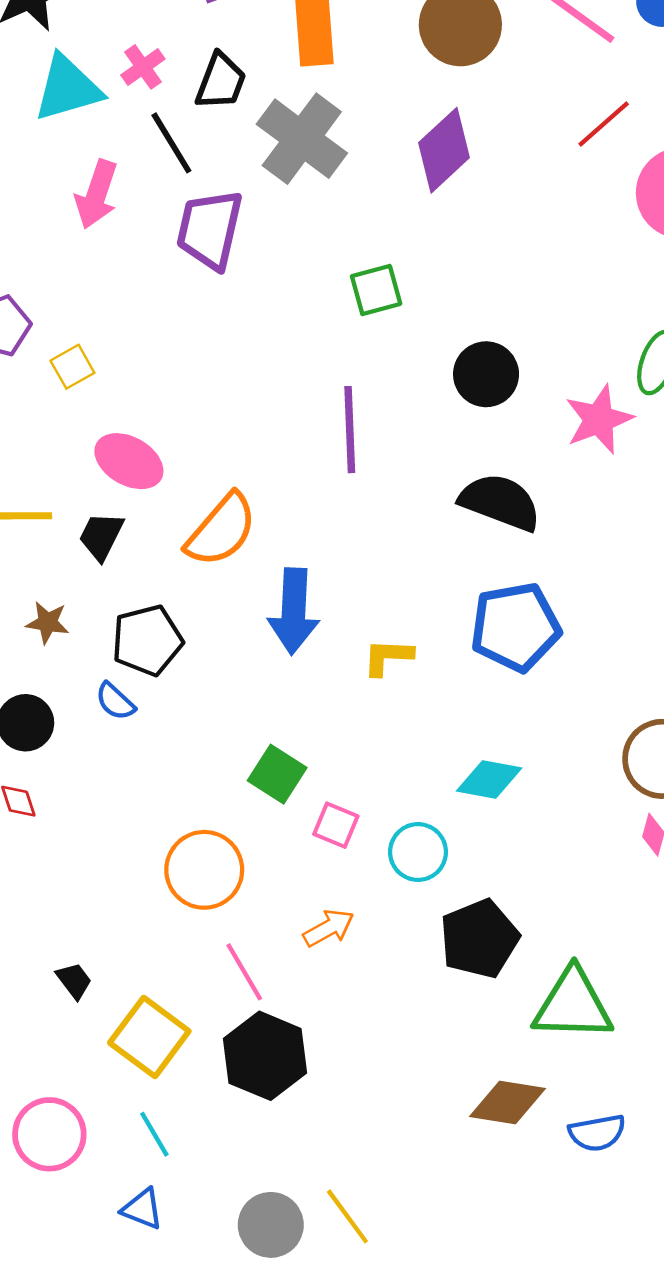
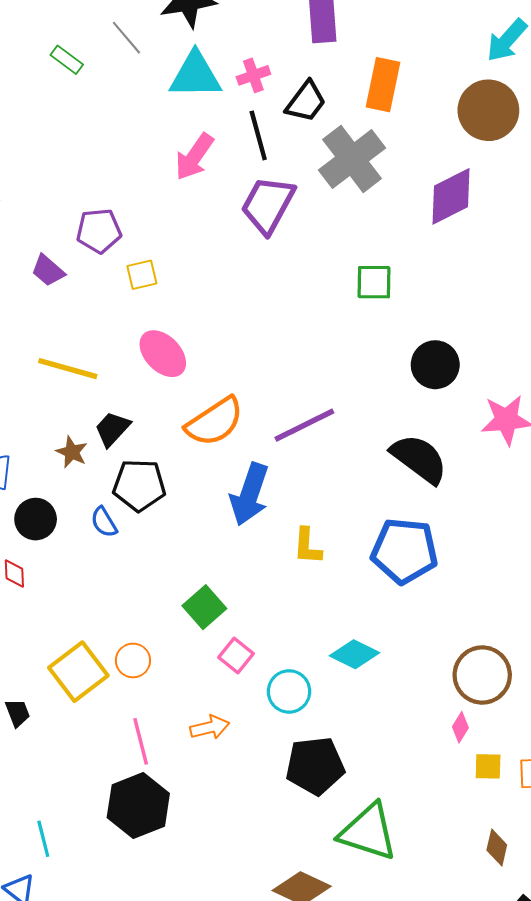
purple line: (350, 430) -> (304, 425), moved, turned 50
black trapezoid: (101, 536) -> (112, 429), moved
yellow L-shape: (388, 657) -> (307, 546), turned -105
orange circle: (204, 870) -> (133, 660), size x0.6
yellow square: (149, 1037) -> (78, 672), moved

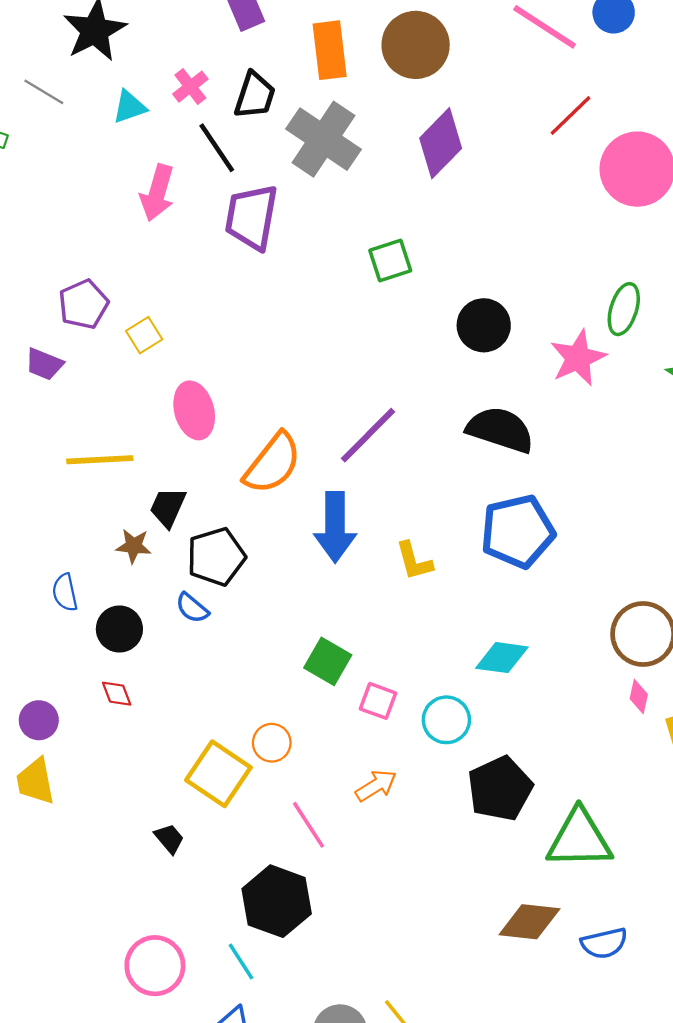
cyan triangle: (195, 75) -> (129, 107), size x0.6
brown circle: (488, 110) -> (416, 45), moved
pink ellipse: (163, 354) -> (194, 410), turned 48
black hexagon: (138, 806) -> (277, 901), moved

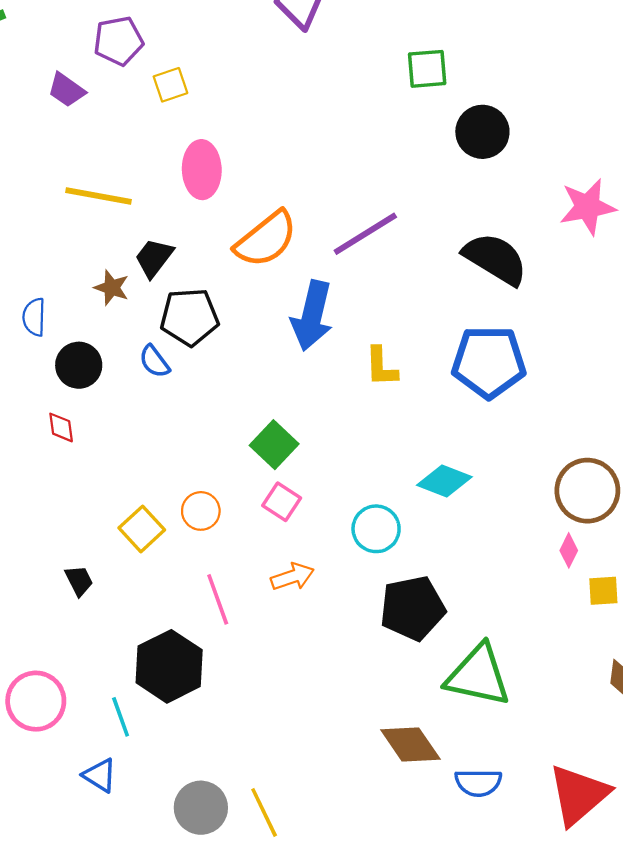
black circle: (484, 325) -> (482, 132), moved
pink square: (378, 701) -> (282, 502), moved
yellow square: (218, 774) -> (142, 529), size x0.7
brown diamond: (529, 922) -> (410, 745), turned 36

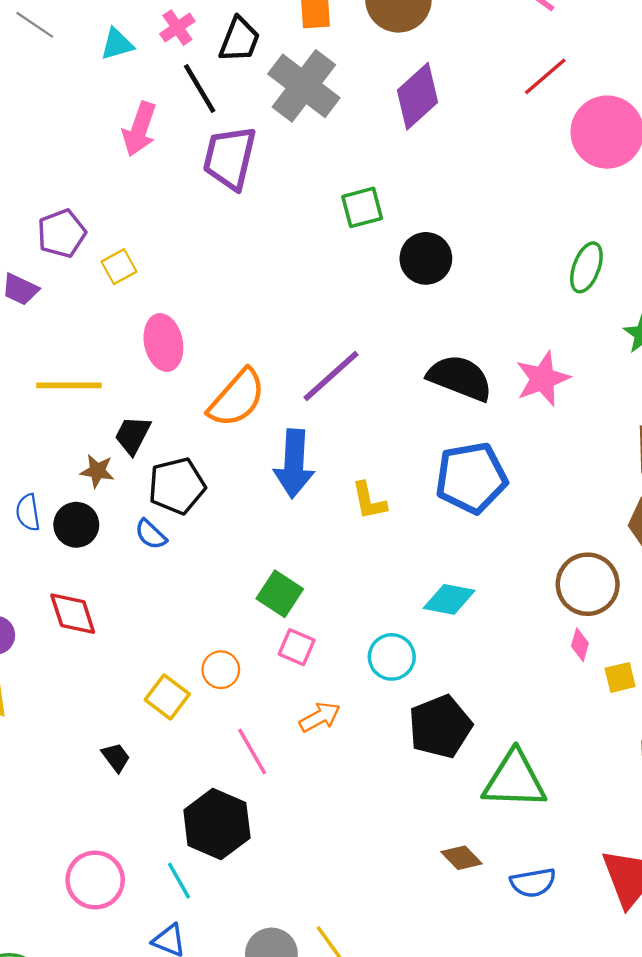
pink star: (588, 207) -> (543, 379), moved
black circle: (79, 365) -> (76, 525), moved
red diamond: (61, 427) -> (73, 614), size x1.6
brown diamond: (410, 745) -> (462, 858), size x0.7

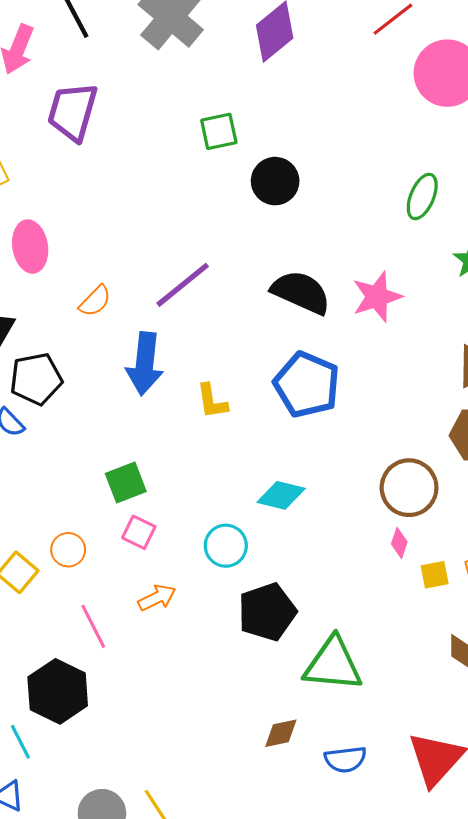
purple trapezoid: (230, 158) -> (73, 112), moved
orange semicircle: (237, 398) -> (95, 301), size x0.6
blue pentagon: (471, 478) -> (307, 385), turned 30
green square: (280, 594) -> (126, 483), turned 33
brown diamond: (462, 858) -> (281, 733), turned -60

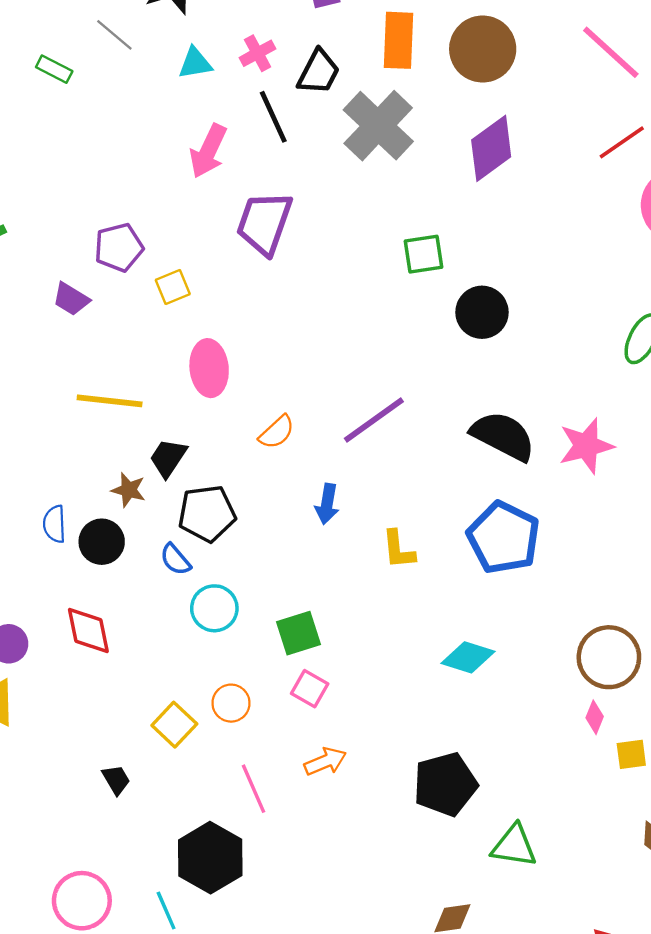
blue arrow: (145, 364) -> (327, 504), size x0.6
cyan circle: (226, 546) -> (214, 608), moved
green triangle: (333, 664) -> (514, 846), size x0.7

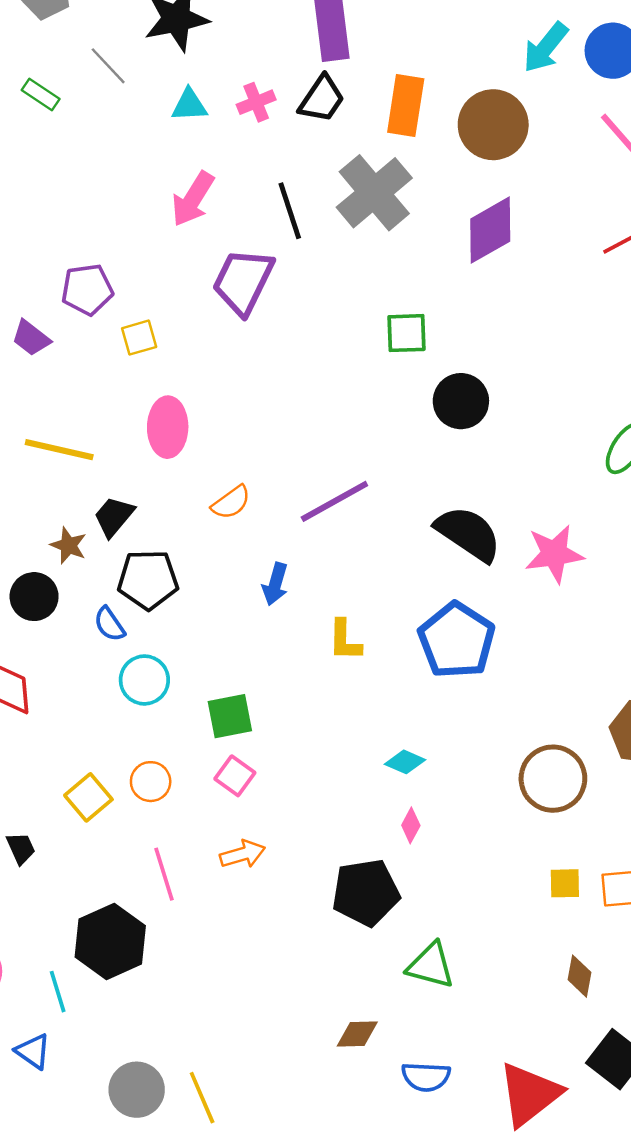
black trapezoid: (319, 72) -> (322, 99), moved
black line: (273, 117) -> (290, 211), moved
cyan diamond: (468, 657) -> (405, 762), size x0.7
pink diamond: (595, 717) -> (411, 825), moved

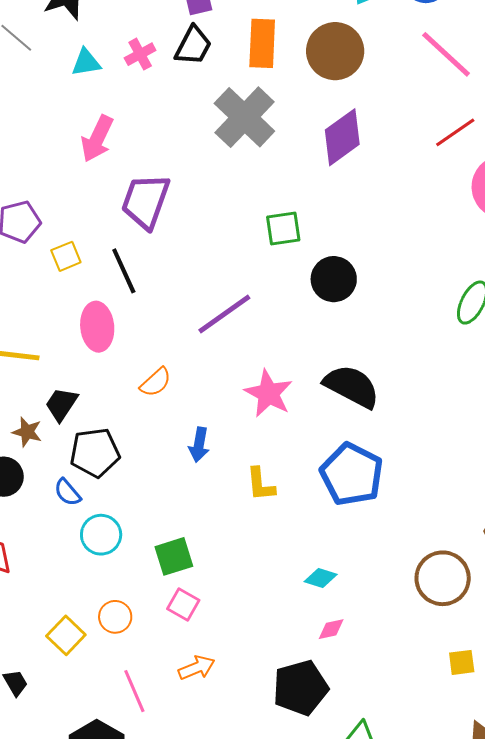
black line: (290, 211) -> (124, 271), moved
purple line: (334, 501) -> (224, 314), moved
pink star: (554, 554) -> (269, 393), moved, turned -30
pink diamond: (411, 825) -> (331, 629), turned 56

